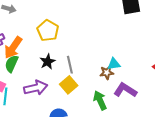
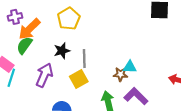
purple arrow: (36, 88) -> (44, 75), turned -65

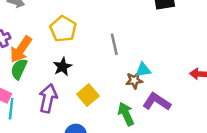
gray line: (84, 59) -> (114, 44), moved

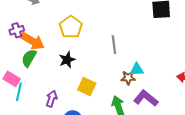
orange arrow: (21, 49) -> (32, 41), turned -100
yellow square: (88, 95) -> (87, 87), turned -30
purple arrow: (48, 98) -> (52, 99), moved, size x0.7

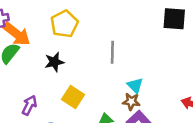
cyan triangle: (137, 69) -> (135, 85), turned 40
brown star: (128, 78) -> (131, 101), moved

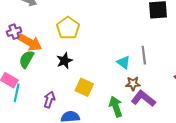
gray line: (112, 52) -> (144, 55), moved
cyan triangle: (135, 85) -> (124, 62), moved

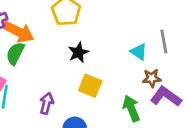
black star: (64, 61) -> (78, 53), moved

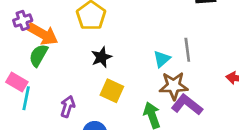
cyan triangle: (139, 52) -> (162, 59), turned 42
brown star: (152, 78) -> (174, 86), size x1.5

